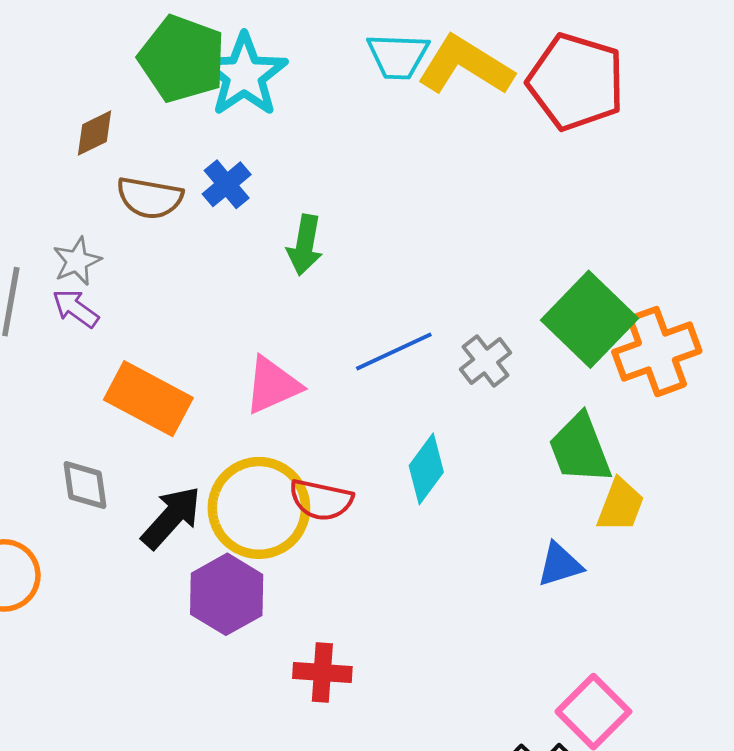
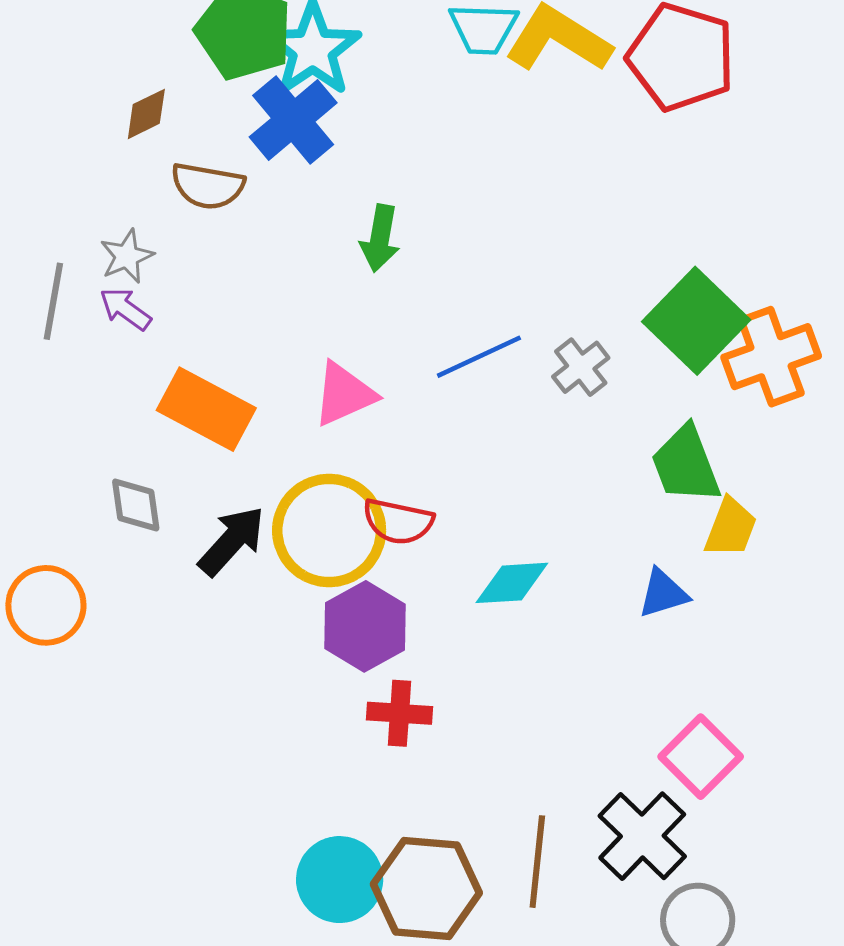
blue cross: (227, 184) -> (293, 120), moved, size x1.6
cyan diamond: (426, 469) -> (512, 583), moved, turned 50
purple hexagon: (227, 594) -> (365, 626), moved

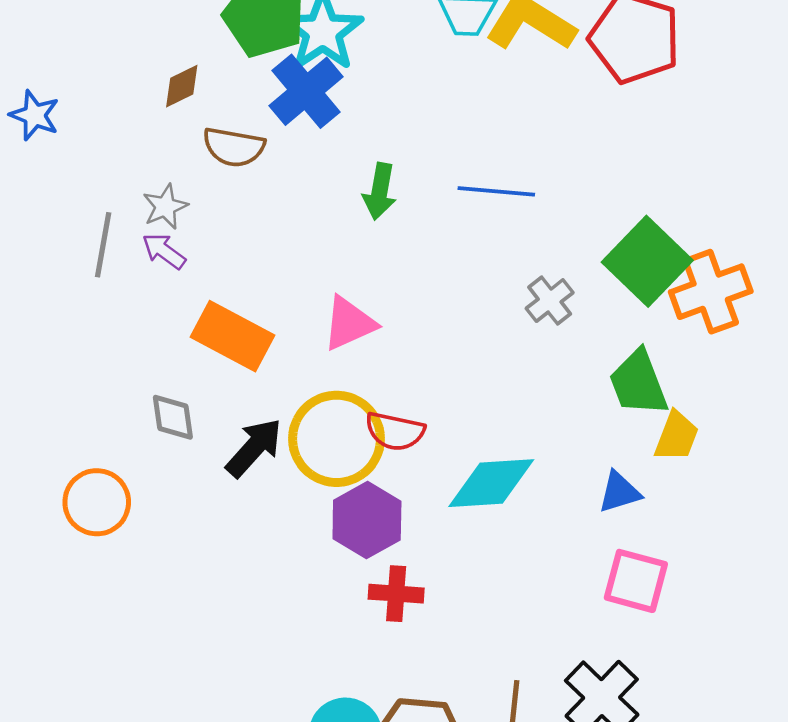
blue line: (479, 357) -> (496, 191), moved, turned 30
cyan diamond: (512, 583) -> (491, 483), size x1.4
pink square: (701, 757) -> (636, 581), moved, turned -30

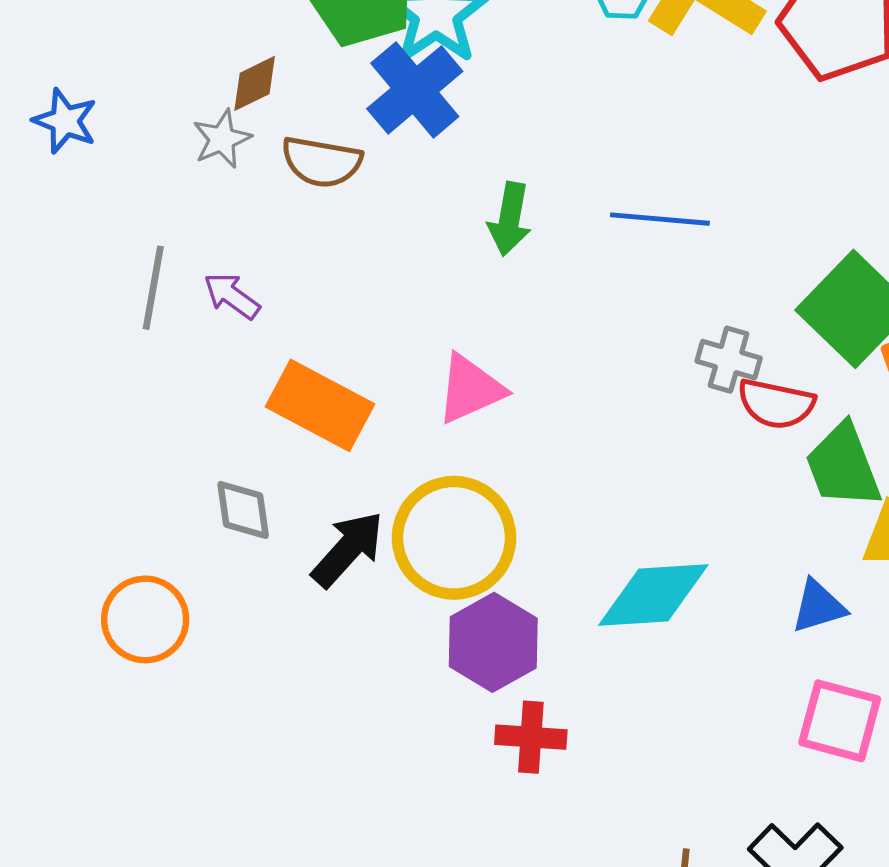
gray star: (165, 207) -> (222, 139), moved
gray cross: (550, 301) -> (729, 360), turned -36
red semicircle: (395, 431) -> (776, 404), moved

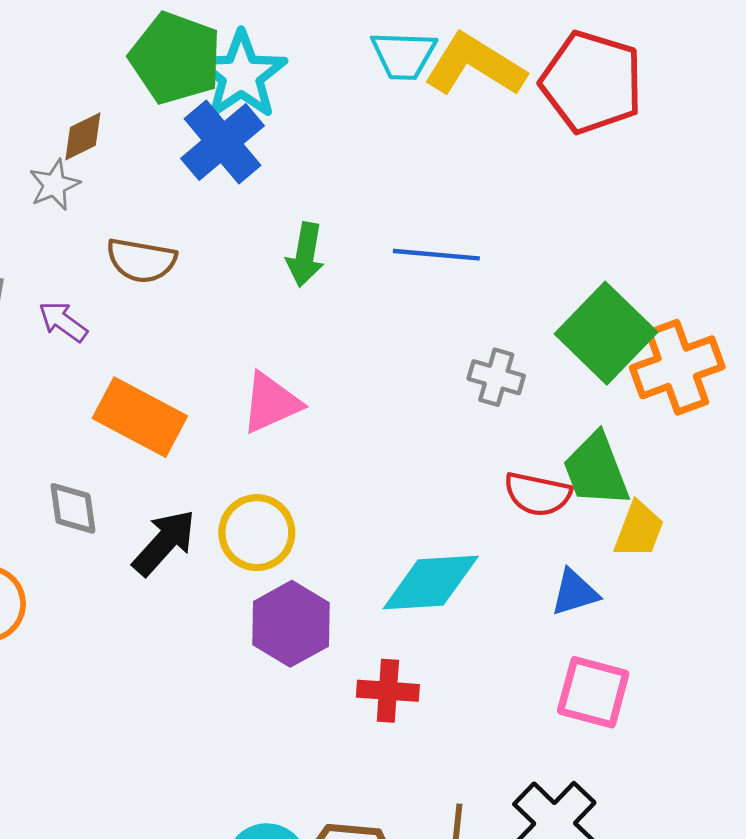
brown semicircle: (322, 162) -> (141, 260), moved
red semicircle: (776, 404) -> (538, 494), moved
yellow circle: (454, 538) -> (257, 533), size x0.7
red cross: (531, 737) -> (388, 691), moved

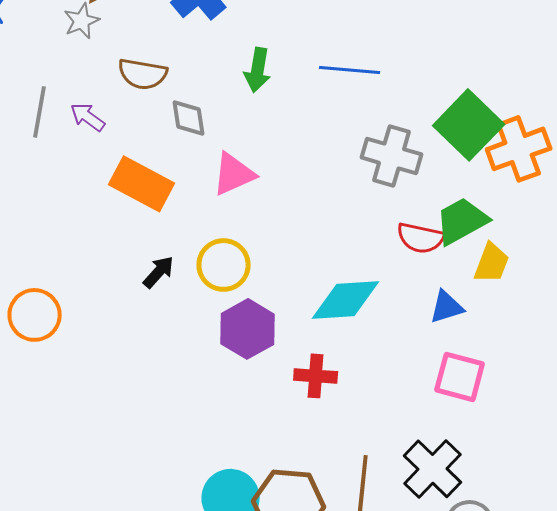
gray cross: (496, 377) -> (392, 156), size x1.5
green trapezoid: (596, 470) -> (462, 221), turned 82
gray diamond: (73, 508) -> (189, 118), moved
black arrow: (164, 543) -> (159, 272), size x0.7

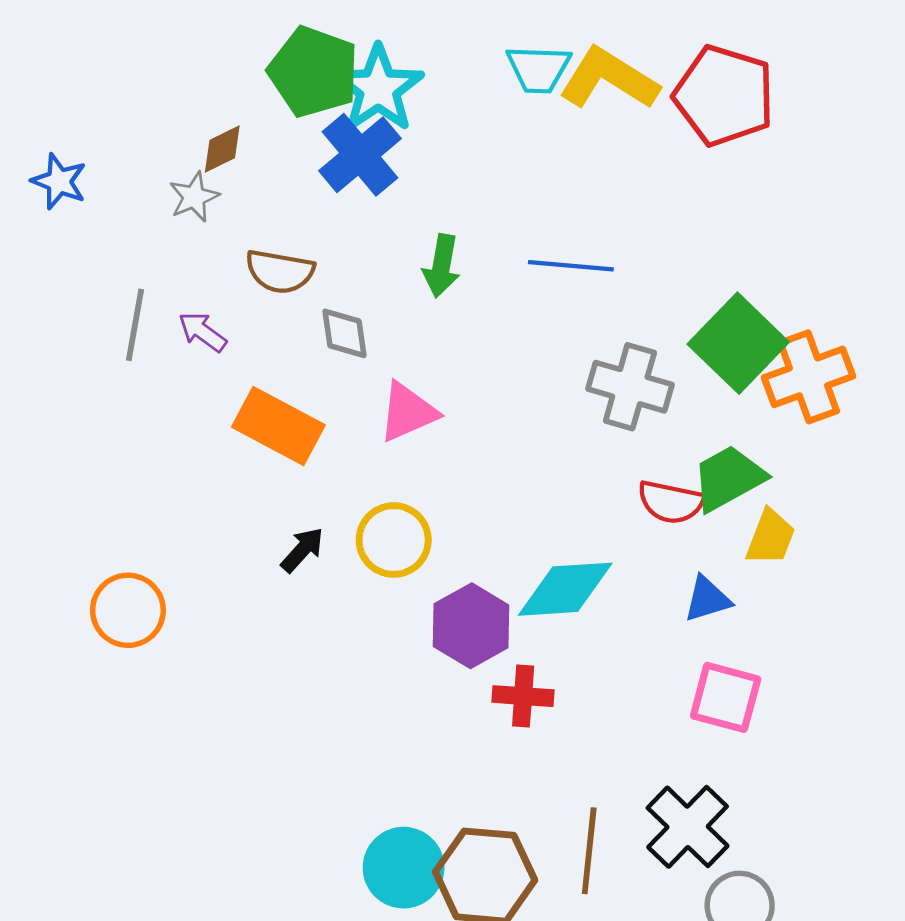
purple hexagon: (248, 329) -> (471, 626), moved

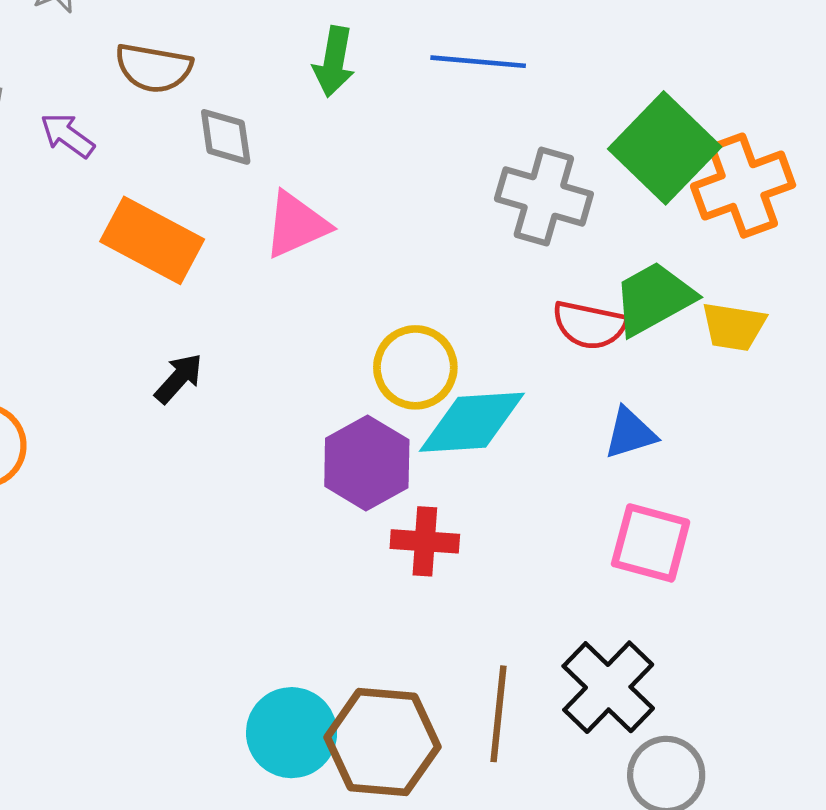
yellow trapezoid: (771, 537) -> (734, 327), moved, turned 78
yellow circle: (394, 540) -> (415, 367), moved

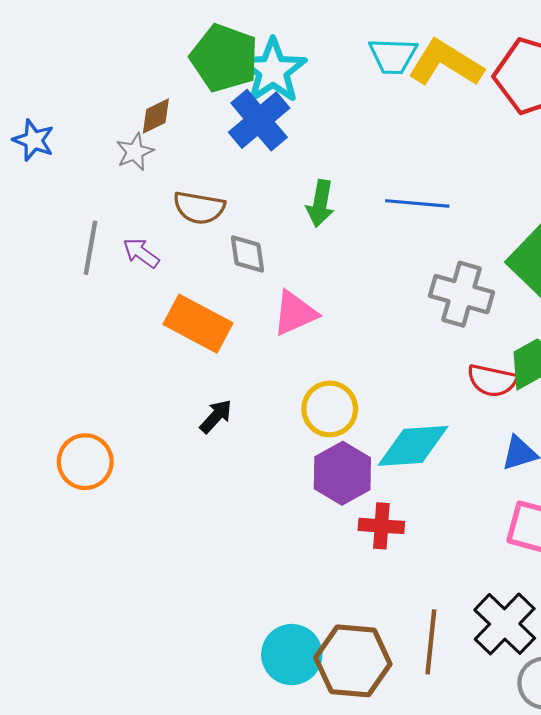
yellow circle: (415, 367) -> (330, 409), moved

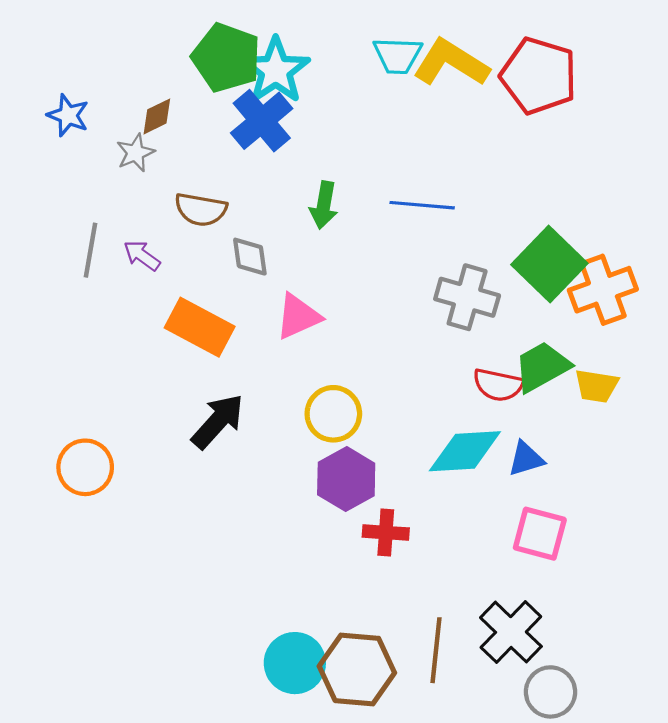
blue star: (34, 140) -> (68, 115), moved
black arrow: (216, 416) -> (218, 421), size x1.6
cyan diamond: (413, 446) -> (465, 451), moved

